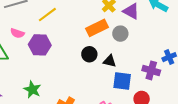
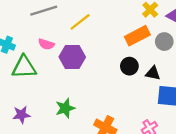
green star: (32, 89) -> (65, 108), turned 30

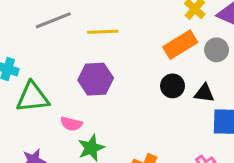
yellow line: (80, 22) -> (103, 32), turned 40
pink semicircle: (46, 44) -> (71, 124), moved

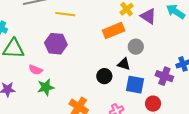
gray circle: (217, 50) -> (136, 47), moved
black circle: (173, 86) -> (104, 76), moved

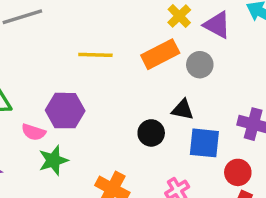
yellow line: (65, 14) -> (95, 55), moved
purple hexagon: (56, 44) -> (65, 111), moved
gray circle: (136, 47) -> (200, 65), moved

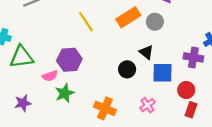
yellow line: (95, 55) -> (86, 22), turned 60
black triangle: (183, 110) -> (146, 52), turned 32
pink semicircle: (34, 132) -> (50, 76), turned -32

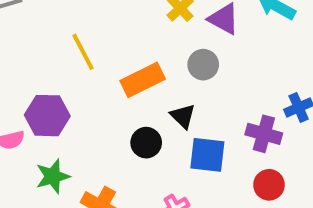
orange rectangle: (128, 17) -> (143, 80), moved
red circle: (186, 90) -> (269, 185), moved
green star: (65, 93) -> (53, 176), moved

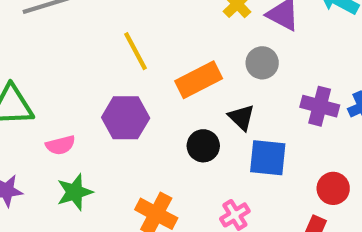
purple hexagon: (47, 116) -> (126, 118), moved
purple cross: (264, 134) -> (320, 106), moved
green star: (53, 176) -> (75, 192), moved

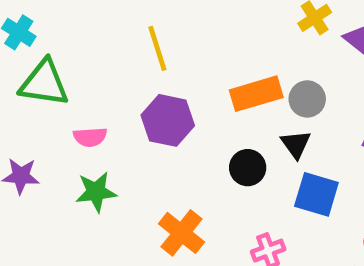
yellow line: (135, 51) -> (157, 48), moved
gray circle: (262, 63) -> (307, 99), moved

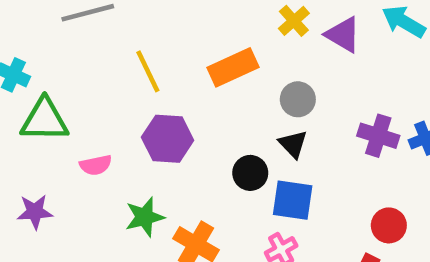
orange rectangle: (256, 94) -> (233, 67), moved
green star: (96, 192) -> (145, 217), moved
blue square: (316, 194) -> (293, 200), moved

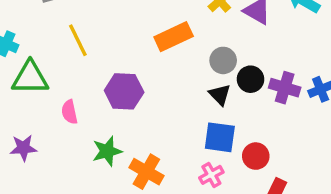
yellow line: (148, 71) -> (78, 40), moved
pink semicircle: (96, 165) -> (69, 112), turned 90
black circle: (250, 173) -> (250, 79), moved
red circle: (389, 225) -> (256, 156), moved

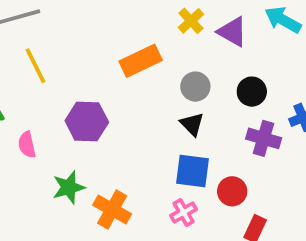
black circle: (250, 79) -> (252, 92), moved
purple cross: (285, 88) -> (264, 138), moved

